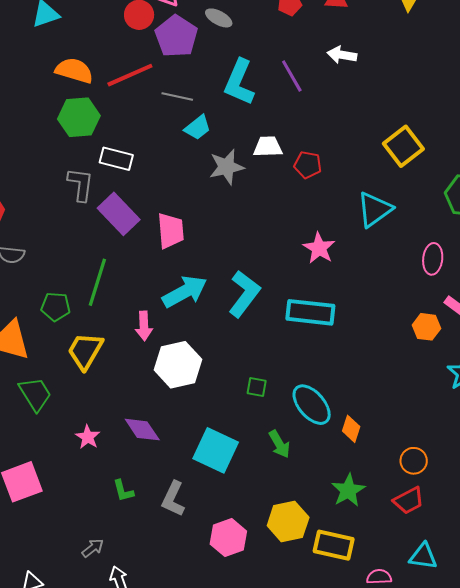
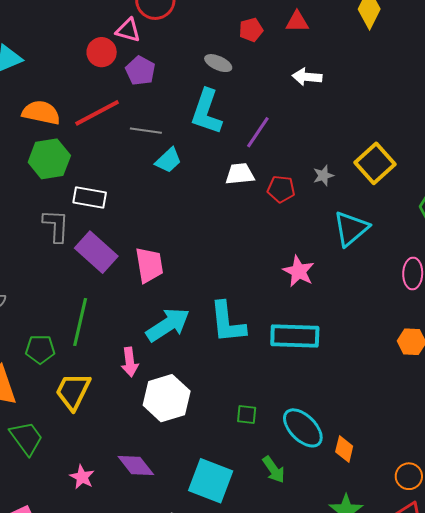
gray ellipse: (219, 18) -> (218, 63), moved
purple pentagon: (176, 36) -> (140, 71), size x0.7
purple line: (292, 76) -> (258, 132), moved, turned 68
gray star: (227, 167) -> (323, 176), moved, size x0.6
cyan L-shape: (244, 294) -> (227, 322), turned 141

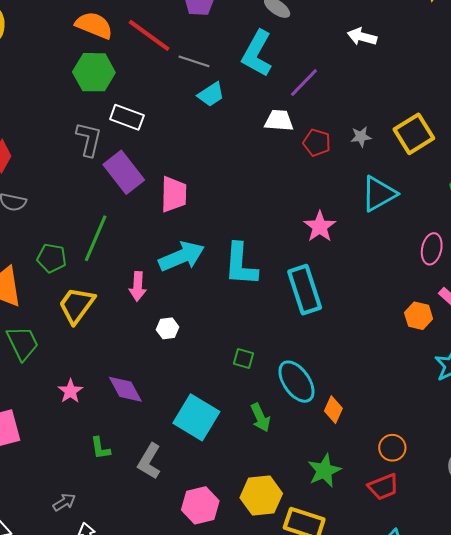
red line: (97, 113) -> (149, 35), turned 54
cyan rectangle: (295, 336) -> (305, 290), turned 60
white hexagon: (167, 398) -> (168, 328), size x0.5

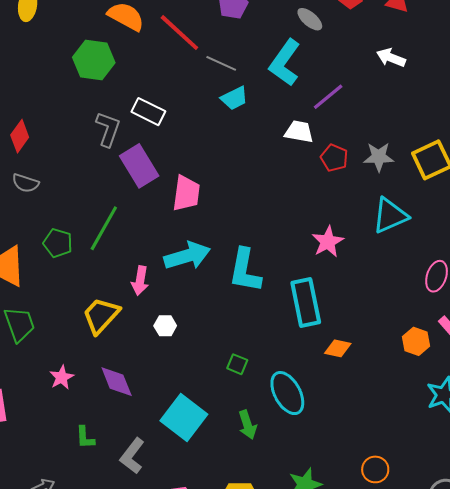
green hexagon: (94, 72) -> (94, 60), moved
gray star: (361, 137) -> (379, 157), size x1.4
yellow trapezoid: (77, 305) -> (101, 315), moved
orange diamond: (333, 410) -> (338, 348), moved, turned 72

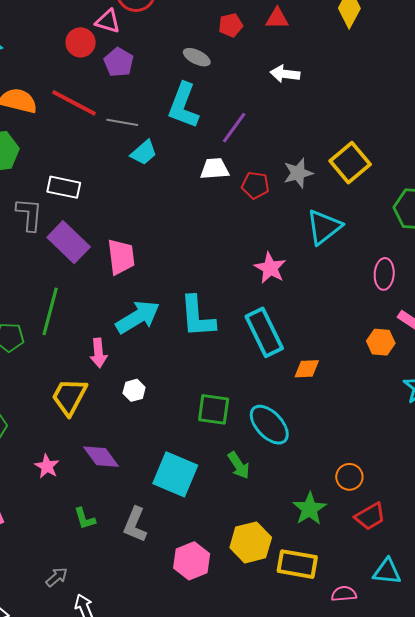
green square: (237, 364) -> (214, 409), size x1.6
orange circle: (375, 469) -> (349, 477), moved

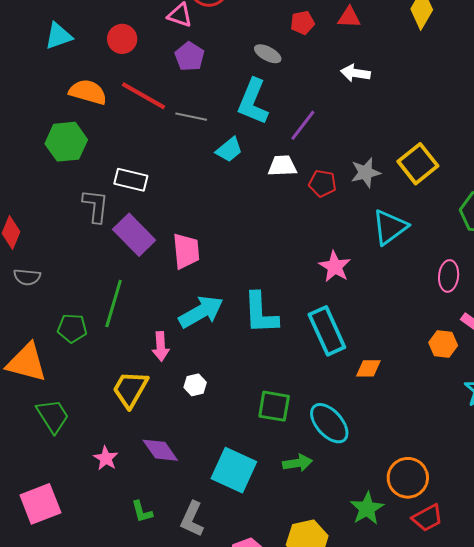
red circle: (81, 42) -> (122, 39), moved
cyan trapezoid: (144, 153) -> (229, 150), moved
green arrow: (239, 465) -> (297, 463), turned -68
orange circle: (349, 477) -> (408, 478), size x1.5

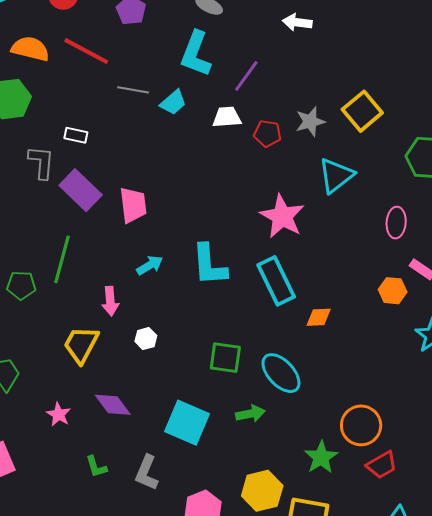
gray line: (191, 117) -> (133, 90), moved
white rectangle: (131, 180) -> (76, 135), size x0.7
pink star: (335, 267) -> (282, 216), size x1.4
cyan arrow: (201, 312) -> (150, 265), size x0.6

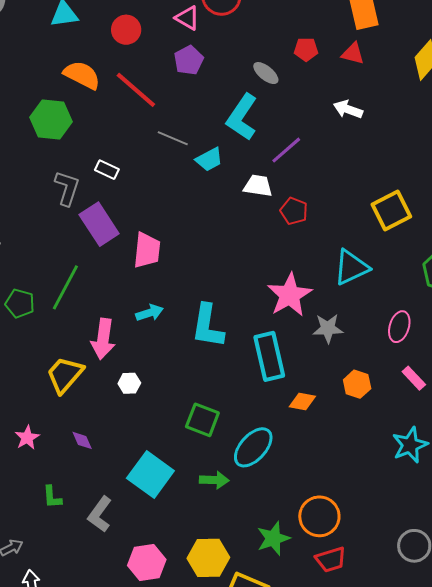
gray star: (310, 122) -> (328, 328), moved
orange hexagon: (393, 291) -> (357, 384), moved
pink arrow: (110, 301) -> (103, 339), size x1.4
cyan ellipse: (281, 373) -> (253, 447), turned 72
purple diamond: (113, 405) -> (82, 440), size x0.6

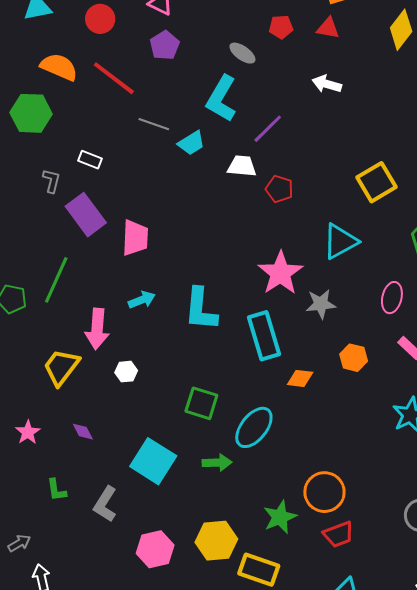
gray L-shape: (67, 188) -> (51, 181), size x0.7

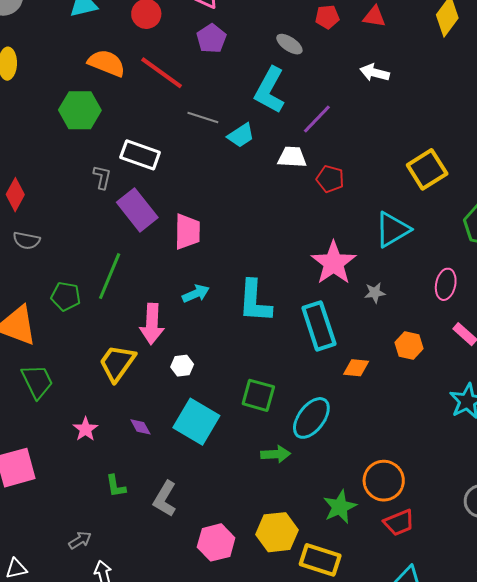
white rectangle: (90, 160) -> (140, 155), size x1.6
gray star: (321, 304) -> (375, 293), size x0.7
cyan square: (153, 461) -> (196, 422), moved

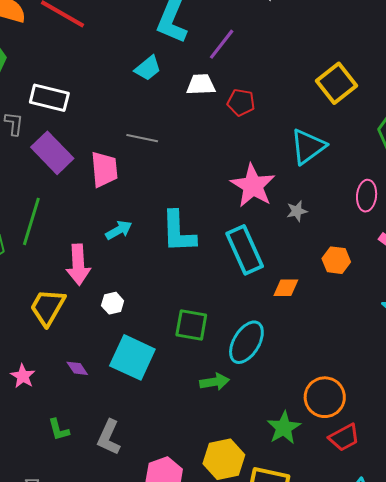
gray line: (203, 118) -> (142, 138), moved

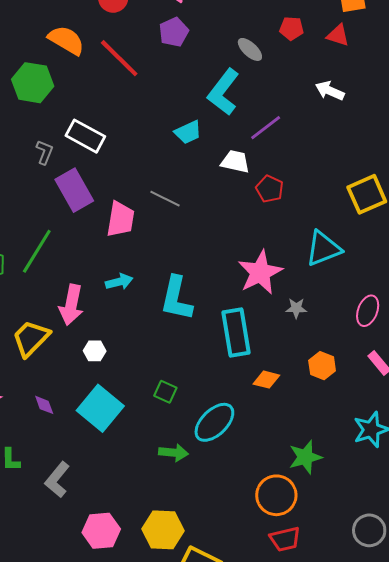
green square: (191, 325) -> (165, 392), size x0.7
green star: (284, 428) -> (305, 457), moved

